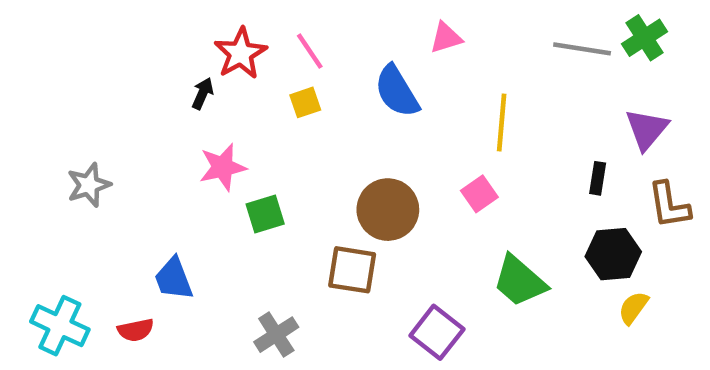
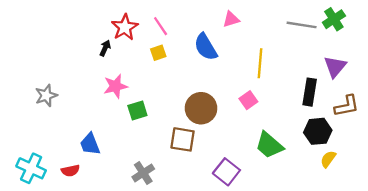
black rectangle: (598, 178) -> (310, 92), size x1.6
brown L-shape: (669, 205) -> (347, 106), turned -92

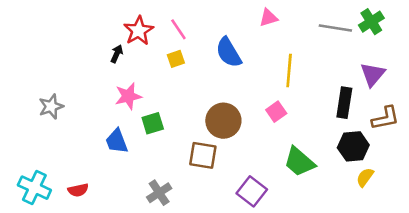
pink triangle: (231, 19) -> (268, 18), moved
blue trapezoid: (90, 144) -> (117, 141), moved

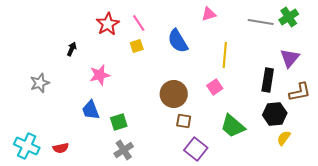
black arrow: (117, 54) -> (72, 49), moved
green square: (153, 123) -> (119, 122), moved
brown square: (203, 155) -> (184, 121), moved, size x0.7

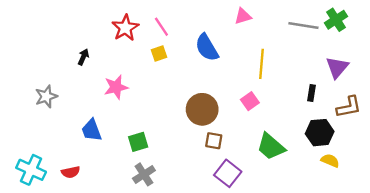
black rectangle: (268, 80) -> (312, 93), size x0.6
blue trapezoid: (91, 110) -> (92, 130), moved
yellow semicircle: (284, 138) -> (330, 161), turned 77

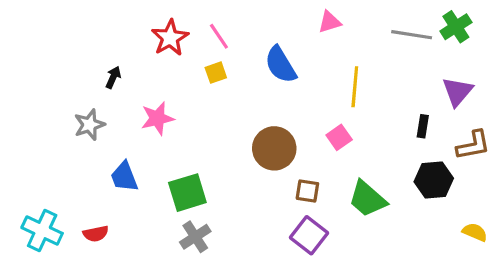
gray star: (46, 96) -> (89, 125), moved
brown square: (214, 141) -> (307, 191), moved
green square: (138, 142) -> (187, 193), size x1.4
yellow semicircle: (330, 161) -> (475, 232), moved

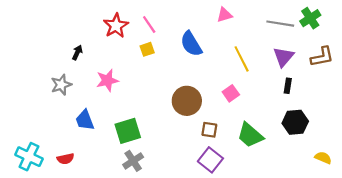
yellow line: (355, 87) -> (242, 59), turned -32
purple triangle: (457, 92) -> (283, 57), moved
brown L-shape: (473, 145) -> (322, 57), moved

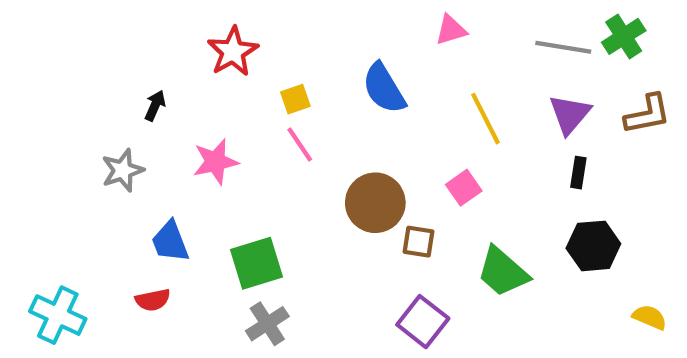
pink line: (149, 25) -> (300, 144), moved
brown square: (209, 130) -> (418, 242), moved
red semicircle: (65, 159) -> (153, 300), moved

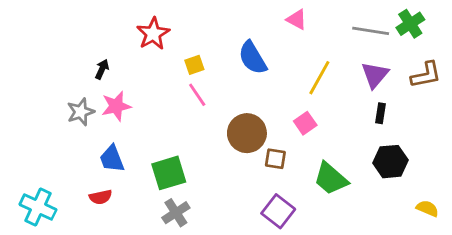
pink triangle: (451, 30) -> (297, 19), turned 45
yellow line: (485, 119) -> (319, 78), turned 56
pink star: (215, 162) -> (116, 106), moved

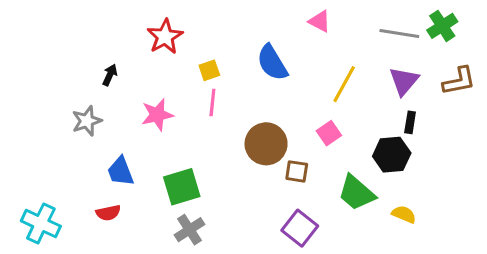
pink line: (197, 95) -> (212, 102), turned 40
pink star: (116, 106) -> (157, 115), moved
black hexagon: (390, 162) -> (392, 155), moved
yellow semicircle: (427, 208) -> (404, 214), moved

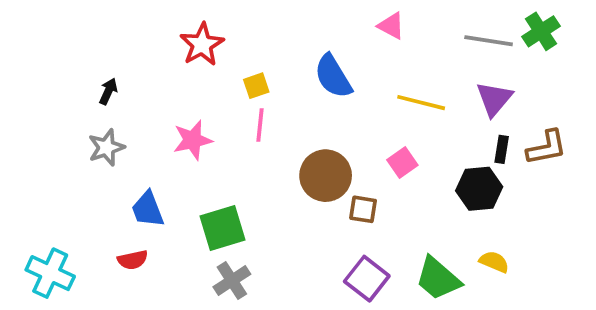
black arrow: (110, 75) -> (108, 91), moved
brown L-shape: (459, 81) -> (547, 148), moved
yellow line: (344, 84) -> (421, 103), turned 75
green trapezoid: (356, 193) -> (438, 279), moved

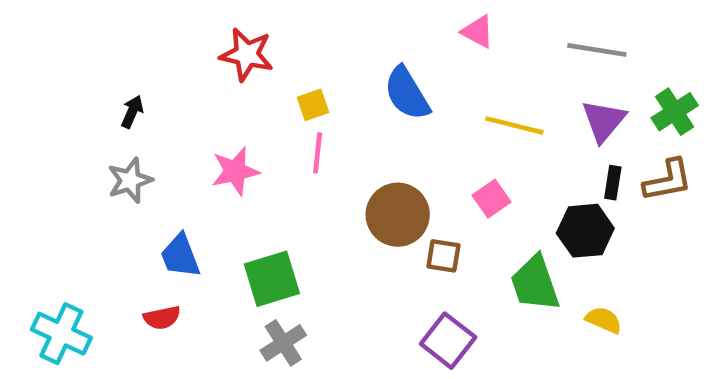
green cross: (541, 31) -> (675, 112), moved
red star: (202, 44) -> (247, 54), turned -30
green trapezoid: (438, 279) -> (535, 283), moved, turned 30

